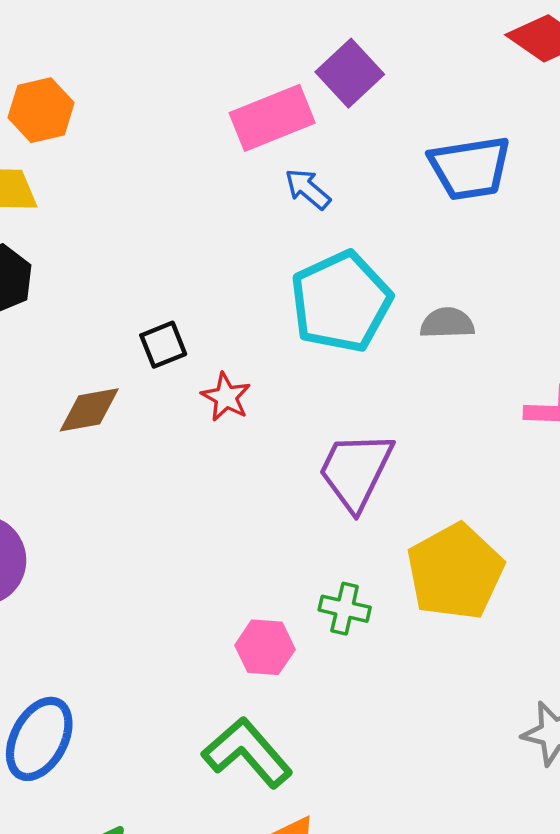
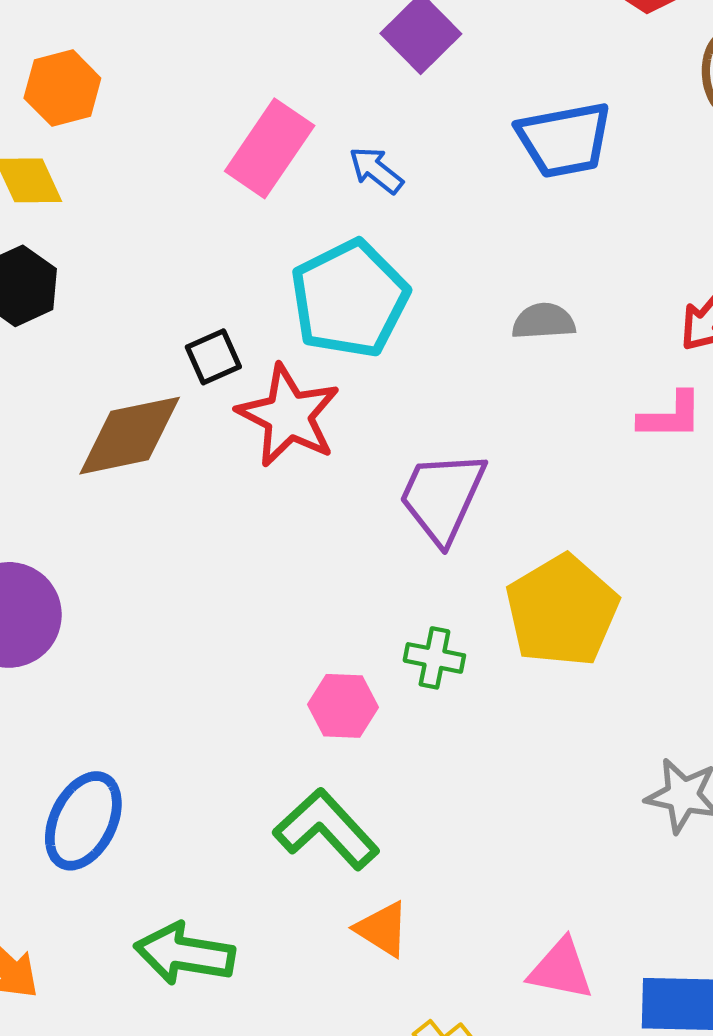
pink rectangle: (272, 118) -> (270, 148), moved, turned -32
cyan pentagon: (341, 302) -> (349, 299), moved
red star: (226, 397) -> (288, 416), size x1.8
brown diamond: (89, 410) -> (130, 436), size x1.5

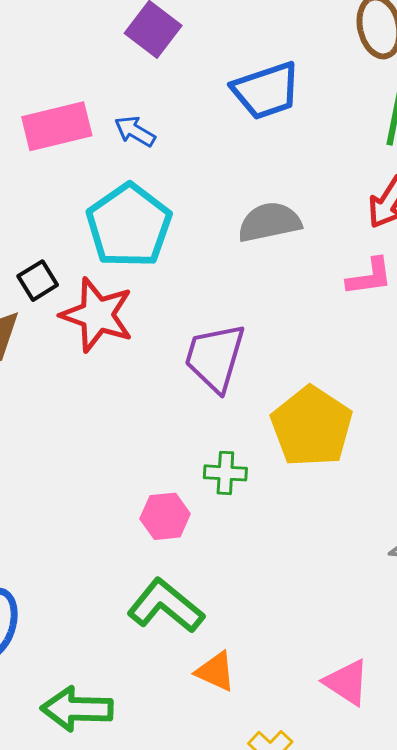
pink rectangle: (270, 148) -> (57, 126), turned 50
gray semicircle: (544, 321) -> (269, 222), size x1.4
pink triangle: (561, 969) -> (347, 682), turned 30

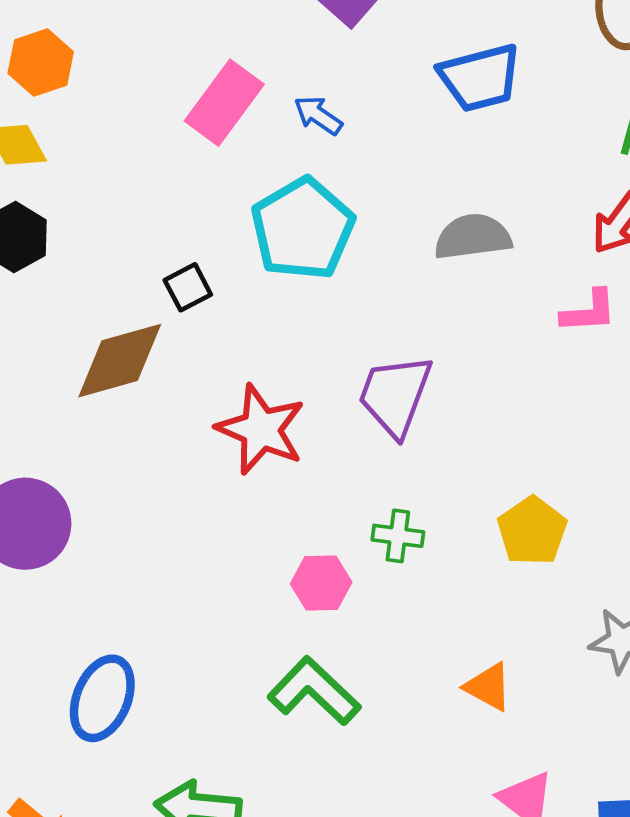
pink rectangle: (57, 126) -> (224, 103), turned -44
red star: (97, 315) -> (261, 429), moved
yellow pentagon: (312, 427) -> (532, 531), moved, size x0.7
orange triangle: (216, 671) -> (488, 687), moved

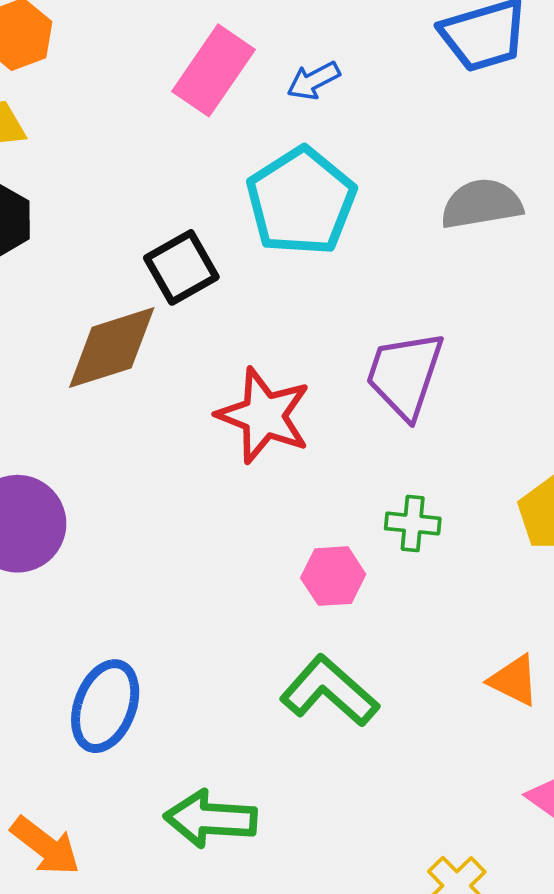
blue arrow: (318, 115) -> (313, 81), turned -60
black square: (188, 287) -> (181, 267), size x1.4

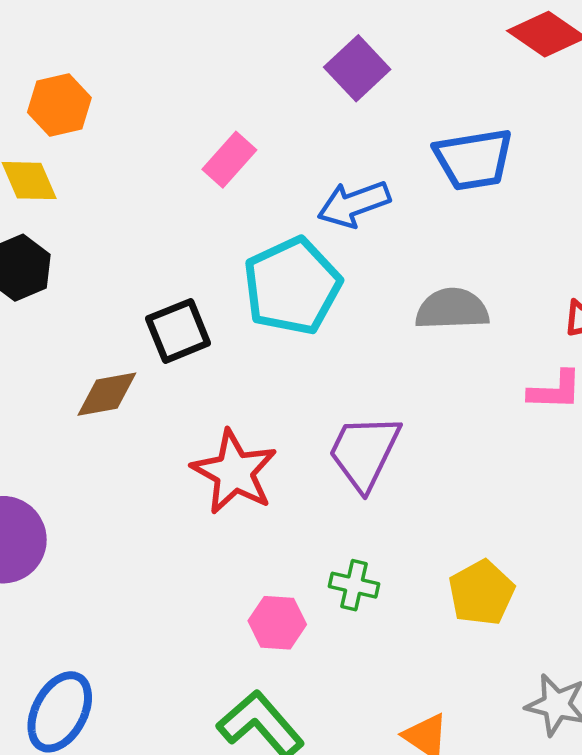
pink rectangle: (214, 70) -> (229, 160), size x0.7
blue arrow: (313, 81) -> (354, 204), moved, size x1.5
brown diamond: (112, 348) -> (107, 394), size x0.7

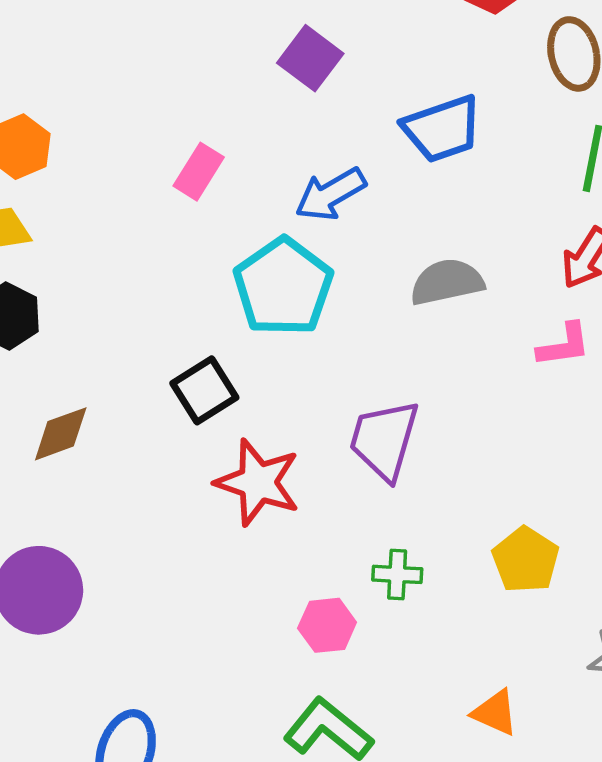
black square: (178, 331) -> (204, 390), moved
brown diamond: (107, 394) -> (61, 434), moved

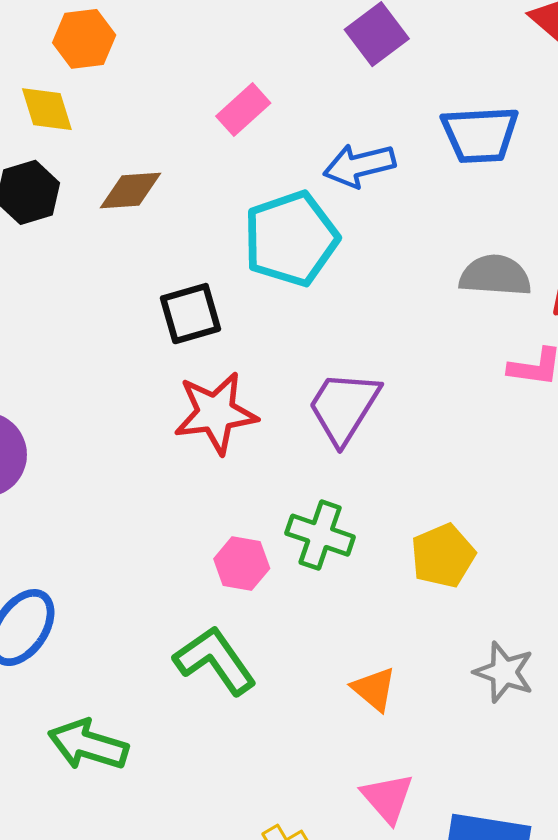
gray semicircle: (447, 282) -> (495, 276), moved
brown diamond: (61, 434) -> (130, 190), moved
red star: (258, 482) -> (216, 413), turned 30
green cross: (397, 574) -> (320, 535), size x1.4

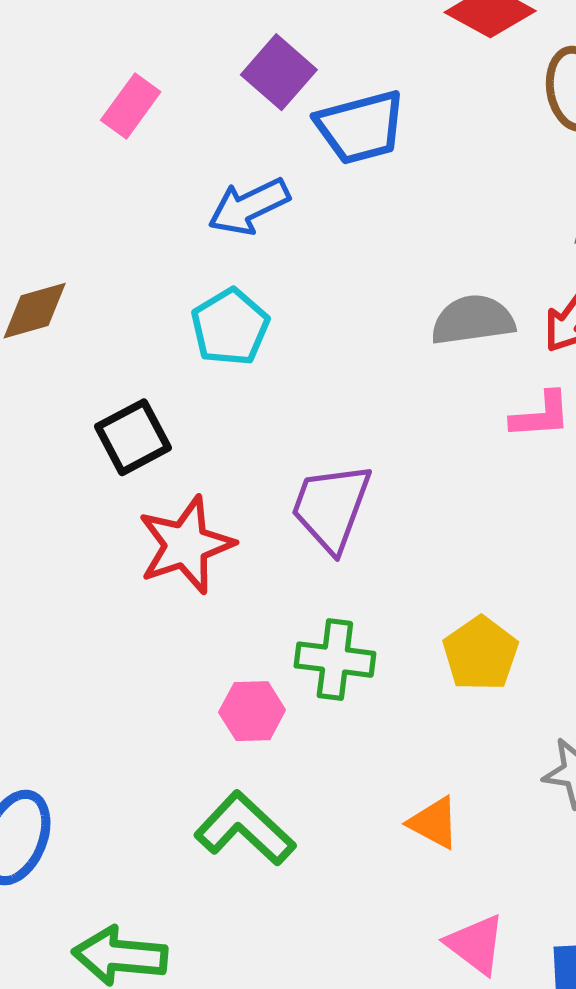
pink rectangle: (243, 110) -> (131, 106), moved
blue trapezoid: (480, 135) -> (361, 127), moved
blue arrow: (359, 165) -> (249, 206), moved
cyan pentagon: (291, 239) -> (230, 327), size x0.7

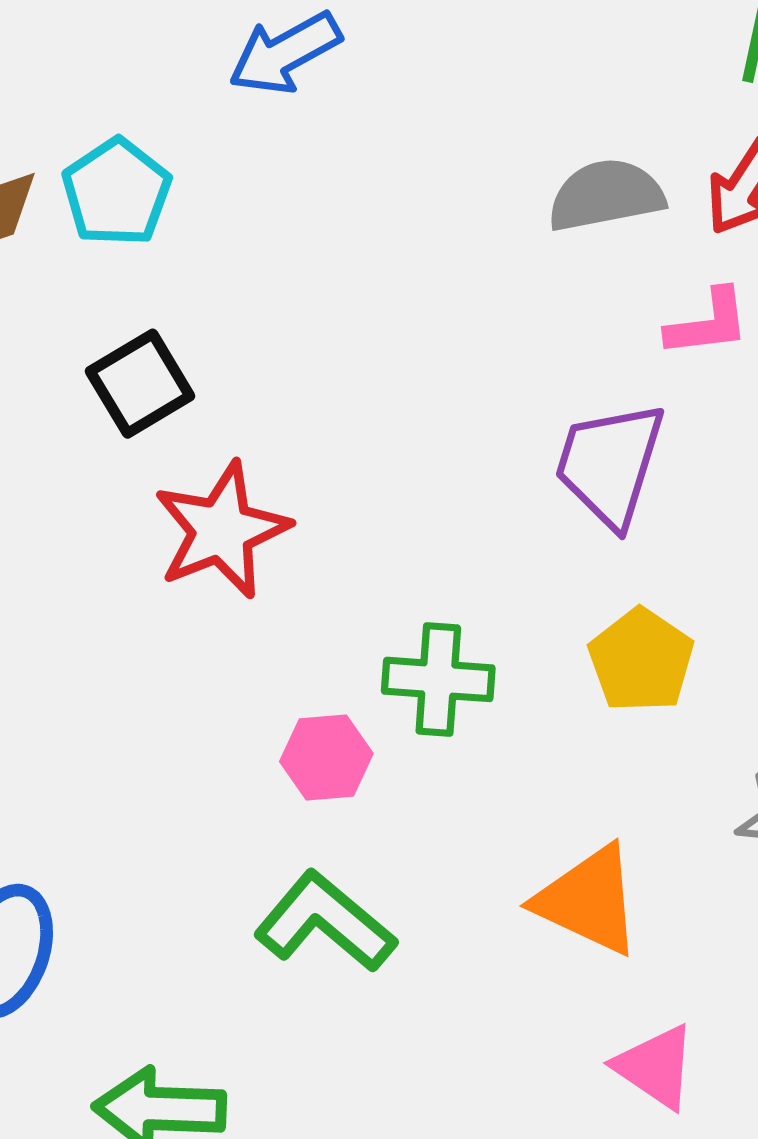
cyan pentagon: (230, 327) -> (117, 192), moved
purple trapezoid: (331, 507) -> (610, 464), moved
orange triangle: (434, 823) -> (588, 900), size x1.5

